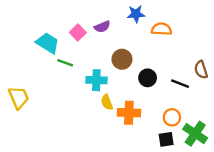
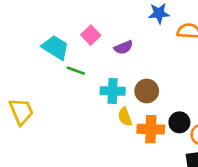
purple semicircle: (102, 27) -> (124, 47), moved
brown circle: (122, 59) -> (147, 91), moved
black circle: (148, 78) -> (179, 122), moved

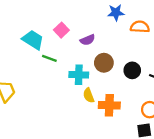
brown circle: (147, 91) -> (104, 63), moved
black circle: (179, 122) -> (132, 70), moved

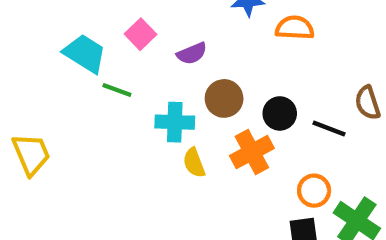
orange cross: (109, 105) -> (252, 152), moved, turned -30

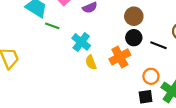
brown circle: (224, 98) -> (134, 16), moved
cyan cross: (175, 122) -> (81, 42), turned 36

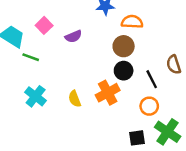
cyan cross: (81, 42) -> (36, 96), moved
black line: (158, 45) -> (152, 79), turned 42
orange circle: (151, 76) -> (149, 106), moved

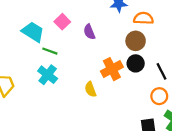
purple semicircle: (73, 36) -> (89, 32), turned 91
orange cross: (108, 93) -> (112, 69), moved
cyan cross: (36, 96) -> (48, 75), moved

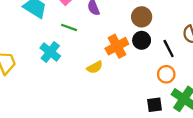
green line: (50, 51) -> (69, 27), moved
yellow semicircle: (90, 89) -> (95, 67), turned -98

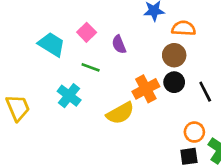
yellow semicircle: (95, 67) -> (120, 113), size x1.5
orange circle: (166, 74) -> (194, 132), moved

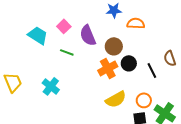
purple semicircle: (119, 44) -> (88, 35), size x1.5
brown circle: (174, 55) -> (114, 46), moved
cyan cross: (69, 96) -> (51, 86), moved
yellow semicircle: (120, 113) -> (116, 99), moved

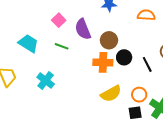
orange semicircle: (136, 23) -> (146, 15), moved
cyan trapezoid: (38, 35) -> (28, 43), moved
orange cross: (108, 68) -> (103, 62), turned 30

